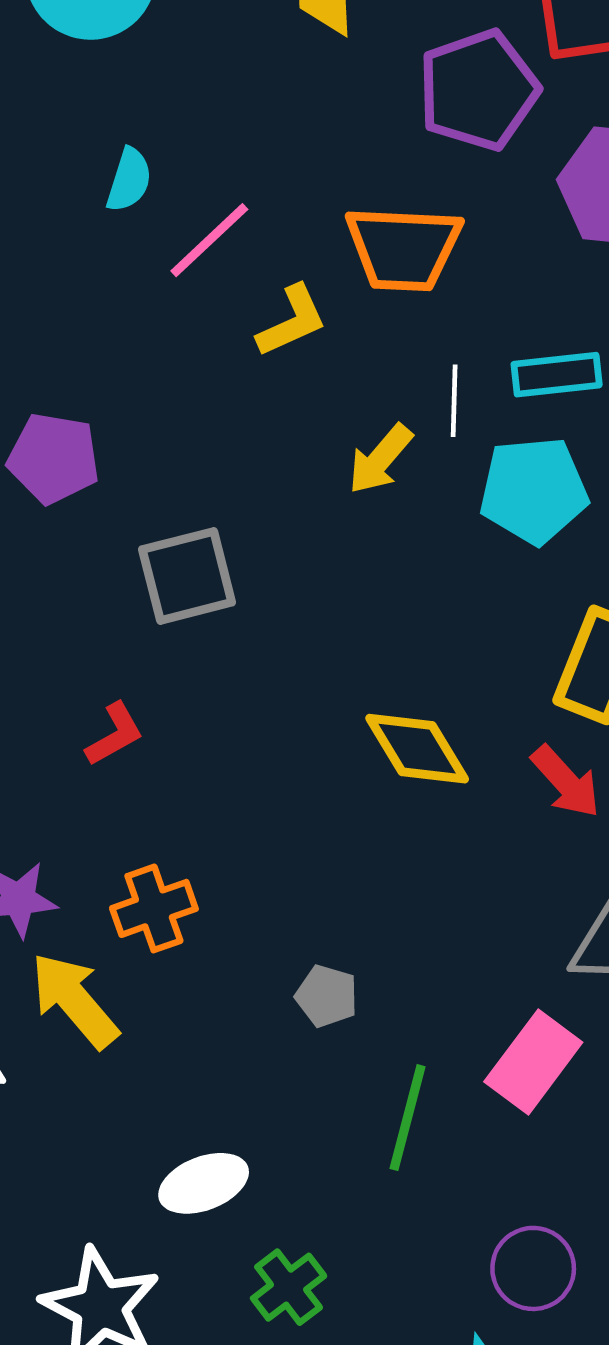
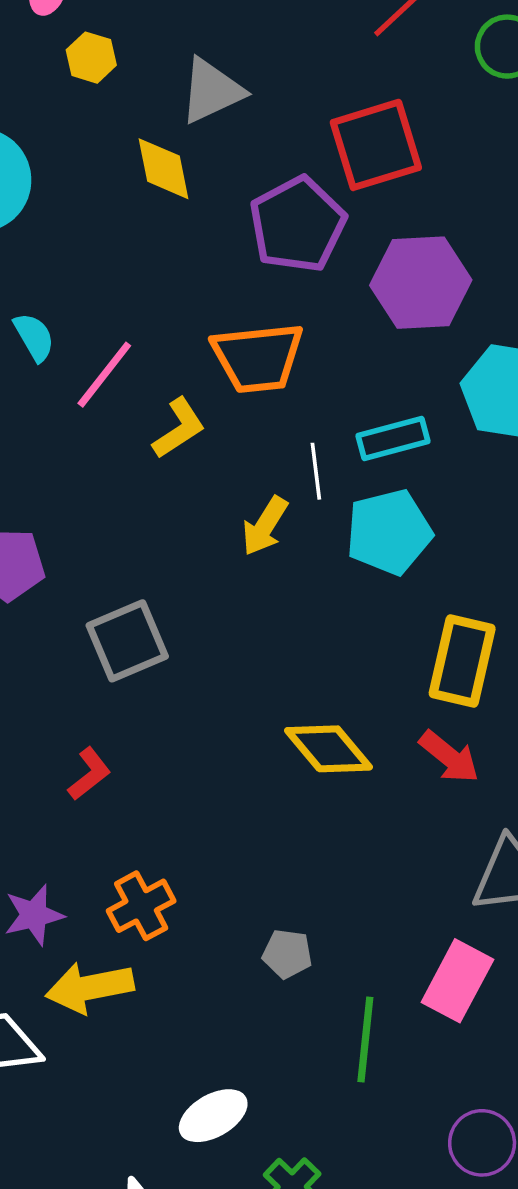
cyan semicircle: (129, 180) -> (34, 337), turned -39
yellow arrow: (74, 1000) -> (90, 987), turned -52

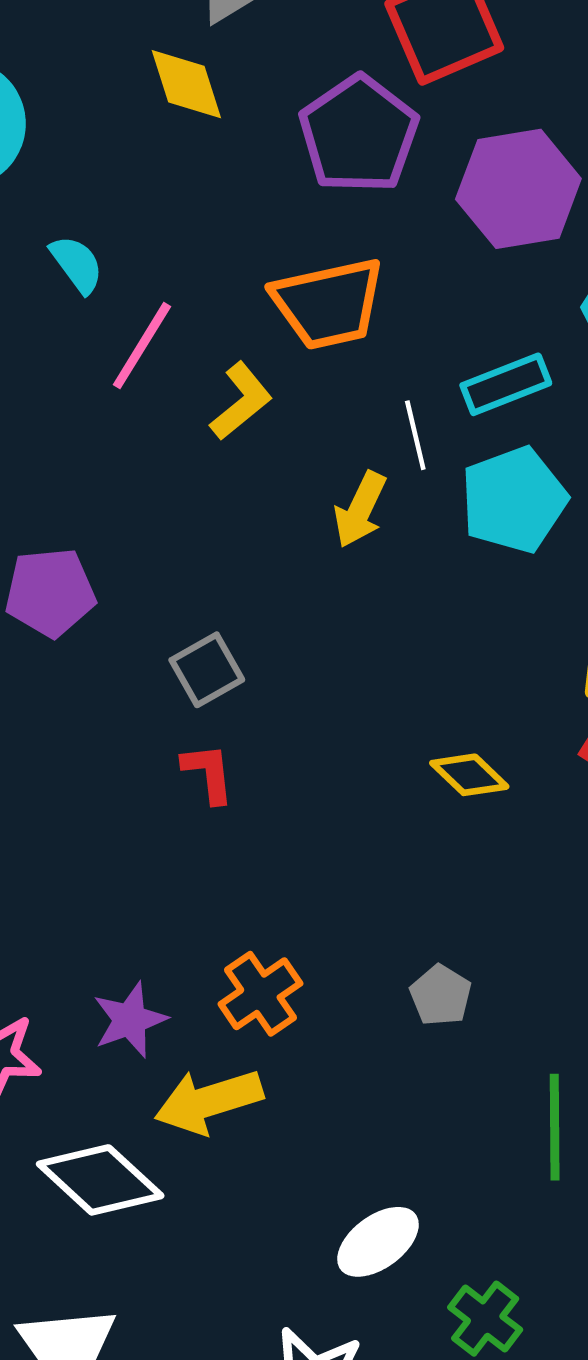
cyan semicircle: (34, 337) -> (77, 264), moved
gray square: (127, 641) -> (207, 670), size x0.7
yellow diamond: (329, 749) -> (469, 775), size x0.7
red L-shape: (89, 774) -> (208, 773), moved, turned -52
gray pentagon: (287, 954) -> (441, 995), moved, turned 30

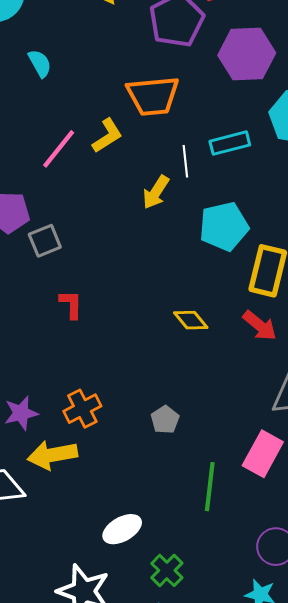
pink line: (142, 346) -> (59, 149), moved
cyan pentagon: (514, 500) -> (224, 226), moved
gray square: (207, 670) -> (45, 241), moved

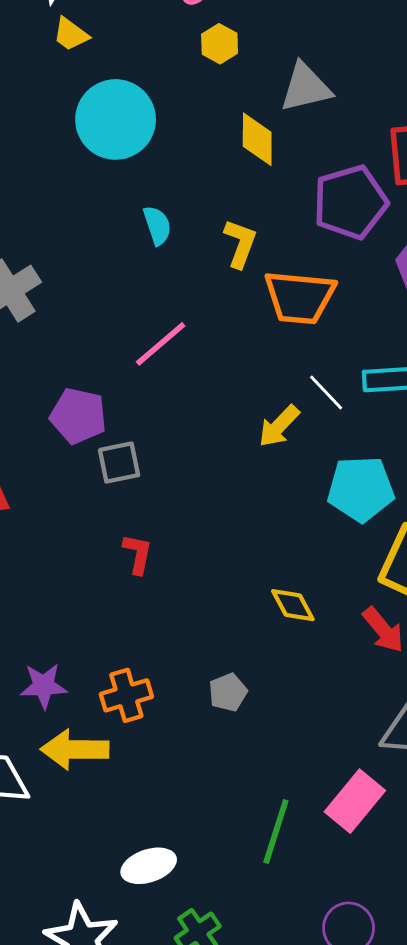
yellow L-shape: (107, 136) -> (240, 243), moved, turned -48
white line: (185, 161) -> (326, 392), turned -48
gray pentagon: (165, 420) -> (228, 692), moved

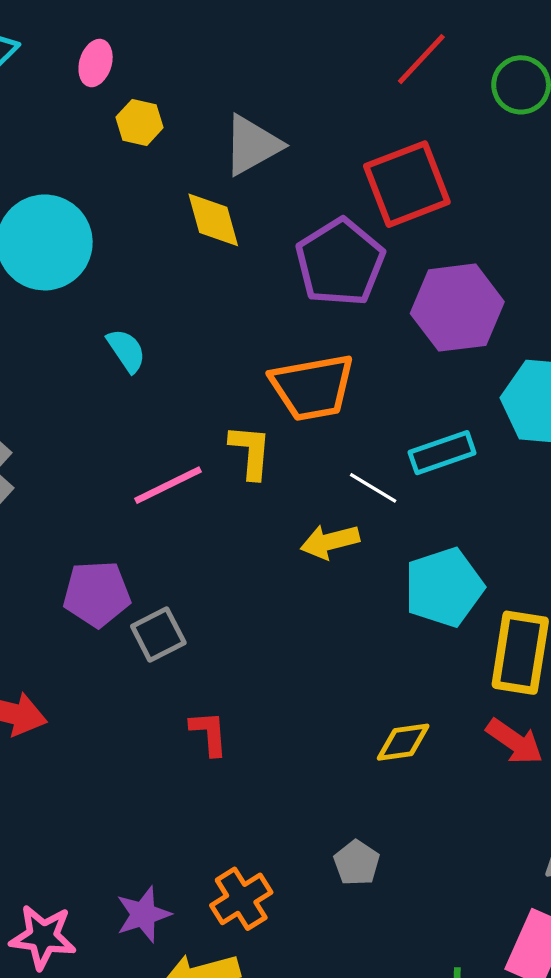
yellow L-shape: (240, 243) -> (250, 452), moved
pink line: (161, 344) -> (168, 485), turned 30
yellow arrow: (279, 426) -> (330, 542), turned 48
yellow diamond: (293, 605) -> (403, 742), turned -54

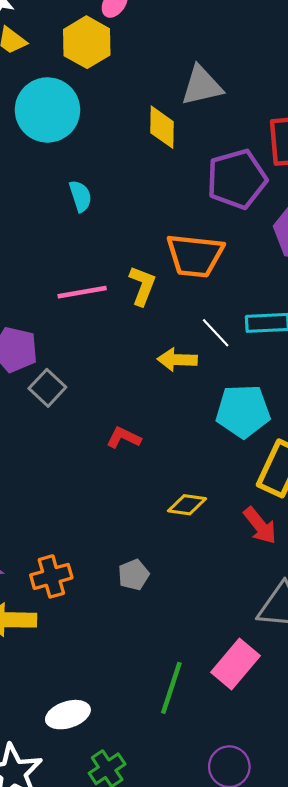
yellow hexagon: (140, 122) -> (87, 42), moved, size x1.6
gray square: (158, 634) -> (47, 388), turned -36
red L-shape: (209, 733) -> (124, 438), moved, turned -76

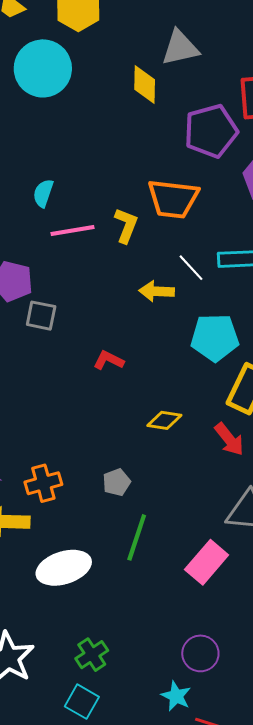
cyan semicircle: (80, 196) -> (43, 193), moved, turned -144
gray square: (47, 388) -> (41, 316), turned -32
green line: (171, 688) -> (137, 537), moved
white ellipse: (68, 715) -> (64, 568), moved, size x1.4

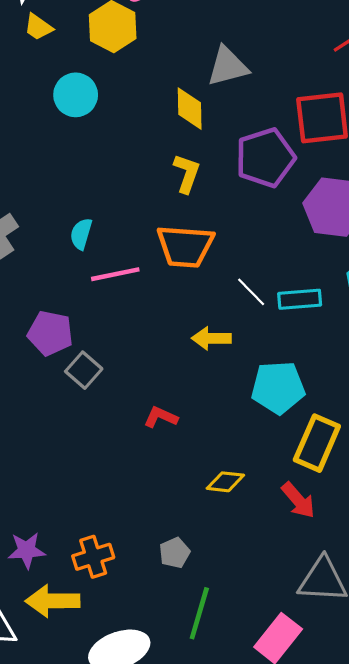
cyan circle: (43, 68) -> (76, 95), size x0.7
orange trapezoid: (173, 199) -> (185, 246), moved
yellow L-shape: (126, 225) -> (187, 173), moved
white line: (191, 268) -> (251, 292), moved
gray square: (41, 316) -> (84, 370), turned 32

